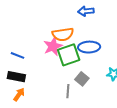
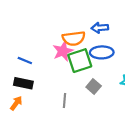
blue arrow: (86, 11) -> (100, 28), moved
gray line: (68, 91) -> (65, 101), moved
orange arrow: (19, 94) -> (16, 103), moved

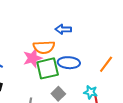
blue arrow: (100, 28) -> (63, 29), moved

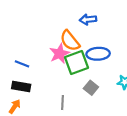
orange semicircle: (44, 47) -> (70, 41), turned 60

